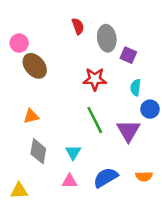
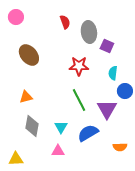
pink circle: (19, 43) -> (16, 17), moved
blue semicircle: (106, 178) -> (88, 133), moved

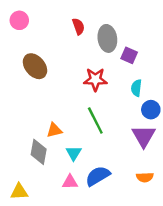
orange triangle: (26, 97) -> (54, 130), moved
purple triangle: (107, 109) -> (144, 136), moved
blue semicircle: (88, 133) -> (98, 176), moved

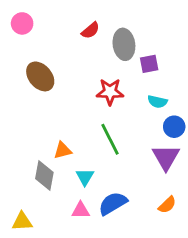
red semicircle: (78, 26) -> (90, 30), turned 70
purple square: (129, 55) -> (149, 64), turned -35
cyan semicircle: (136, 88) -> (157, 102), turned -84
orange semicircle: (145, 177) -> (167, 205), turned -42

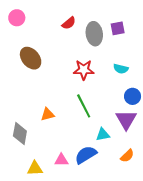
purple square: (149, 64) -> (118, 28), moved
cyan semicircle: (157, 102) -> (121, 69), moved
gray diamond: (44, 176) -> (20, 134), moved
cyan triangle: (85, 177) -> (103, 135), moved, turned 48
yellow triangle: (22, 222) -> (35, 169), moved

